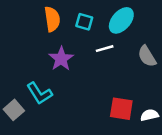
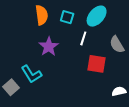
white line: (105, 49) -> (83, 38), turned -56
red square: (121, 109) -> (97, 64), moved

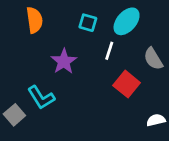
orange semicircle: (42, 15) -> (34, 20), moved
red square: (97, 64) -> (127, 84), turned 30

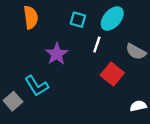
gray semicircle: (153, 59) -> (136, 52), turned -30

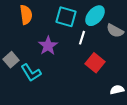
cyan square: (78, 20) -> (66, 17), size x1.5
gray semicircle: (136, 52) -> (115, 31), moved
gray square: (13, 101) -> (11, 60), moved

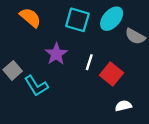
orange semicircle: (26, 15) -> (30, 17), turned -42
white line: (82, 38) -> (89, 62), moved
white semicircle: (117, 90) -> (123, 106), moved

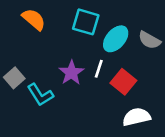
cyan ellipse: (112, 19) -> (116, 39), moved
purple star: (56, 54) -> (71, 73), moved
white semicircle: (123, 106) -> (136, 117), size x1.5

